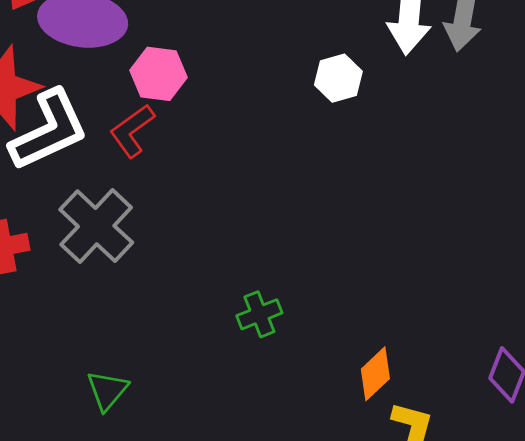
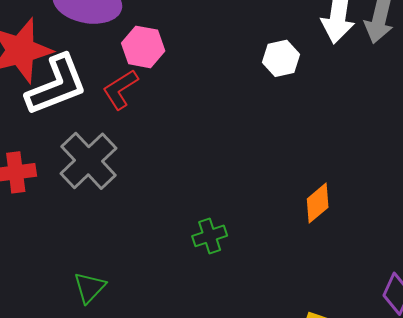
orange diamond: (375, 374) -> (318, 203), moved

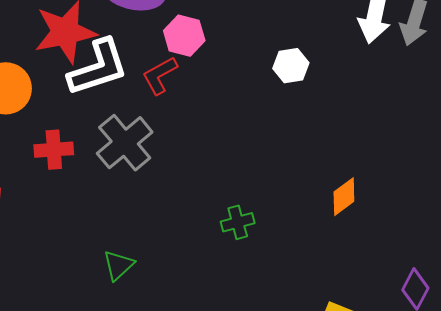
white hexagon: (281, 58) -> (291, 66), moved

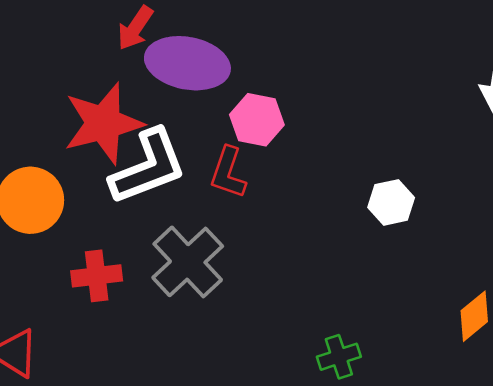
white hexagon: (291, 66) -> (391, 202), moved
red L-shape: (160, 75) -> (228, 173), turned -39

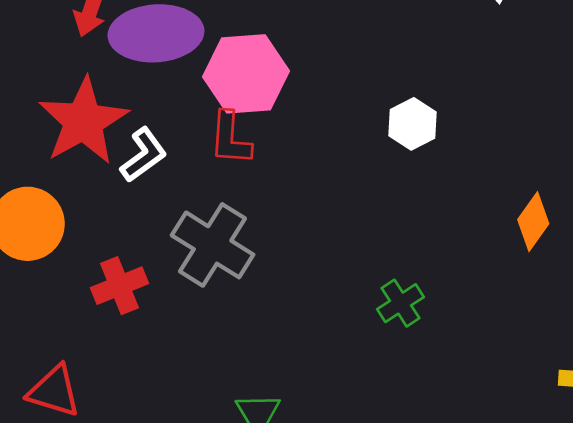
pink hexagon: (257, 120) -> (246, 74), size x1.4
white L-shape: (148, 167) -> (144, 155), size x0.6

